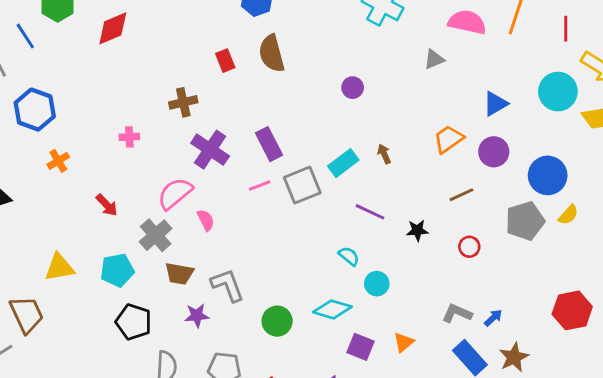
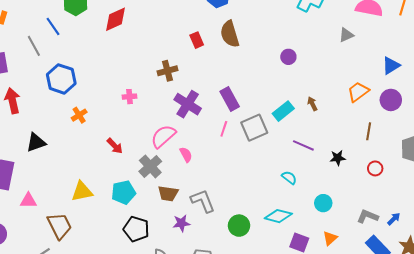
pink line: (260, 185) -> (224, 129), turned -49
brown line: (462, 195) -> (369, 131), turned -54
cyan circle: (377, 284) -> (323, 203), moved

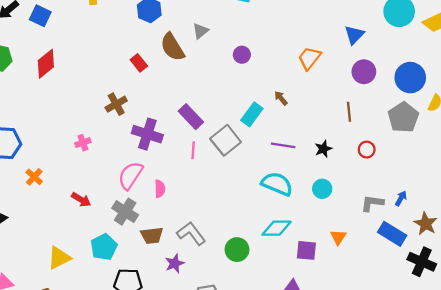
gray triangle: (346, 35) -> (200, 31), moved
orange trapezoid: (358, 92) -> (309, 58), moved
pink semicircle: (186, 155) -> (160, 189), turned 42
cyan semicircle: (289, 178) -> (277, 184), size x1.8
cyan circle: (323, 203) -> (322, 189), moved

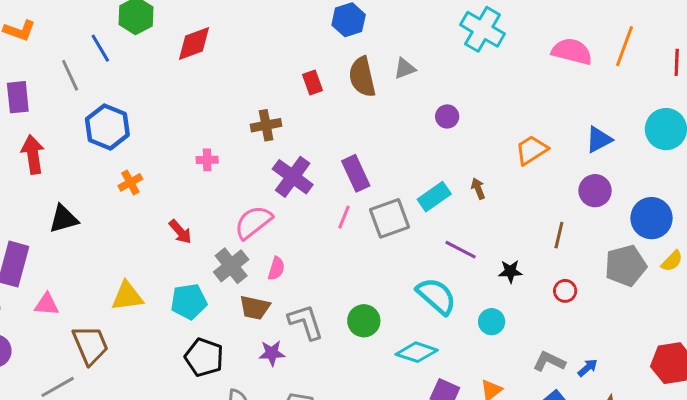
pink semicircle: (160, 189) -> (276, 269), moved
green circle: (237, 250) -> (364, 321), moved

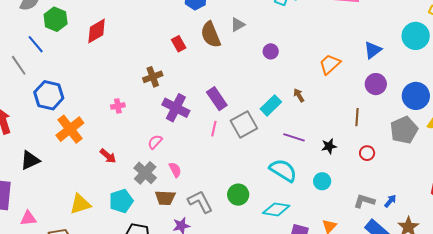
orange cross: (130, 182) -> (70, 129), size x1.8
pink semicircle: (253, 222) -> (155, 142), size x0.6
pink semicircle: (276, 269) -> (175, 170), turned -35

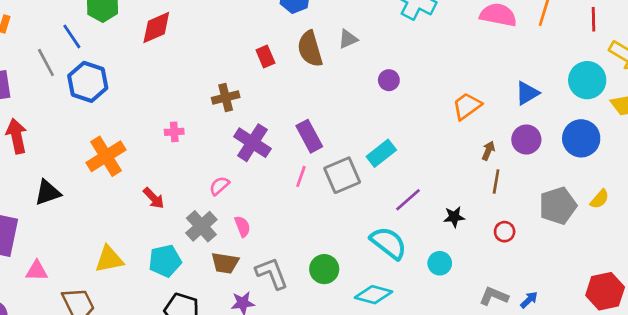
blue hexagon: (49, 95) -> (88, 82), moved
brown arrow: (299, 95) -> (488, 151), moved, turned 48
blue circle: (416, 96) -> (581, 138), moved
purple line: (294, 137) -> (408, 200), turned -65

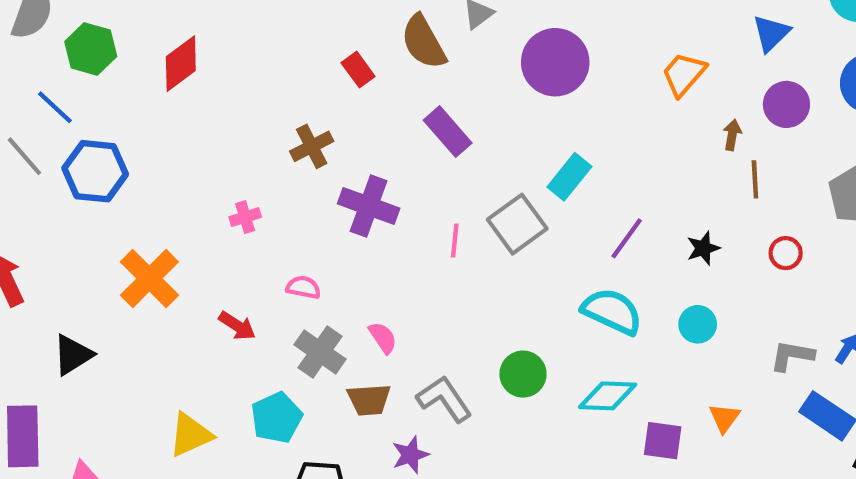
purple circle: (389, 80) -> (555, 62), size x2.0
purple rectangle: (309, 136) -> (448, 132), moved
pink semicircle: (219, 186) -> (303, 287), moved, turned 65

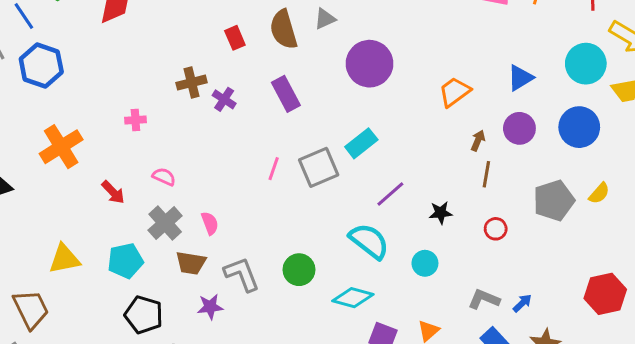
purple cross: (369, 206) -> (224, 99), moved, size x0.6

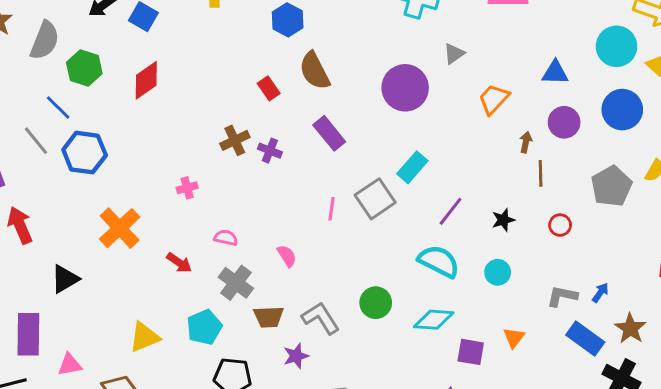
gray triangle: (325, 19) -> (454, 54), moved
blue triangle: (520, 78) -> (555, 73), turned 44
pink semicircle: (210, 223) -> (287, 256), moved

